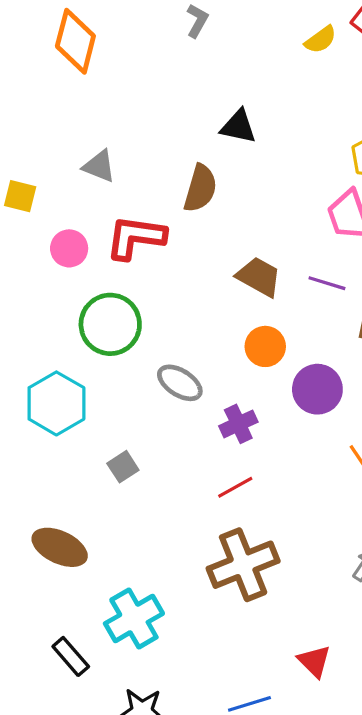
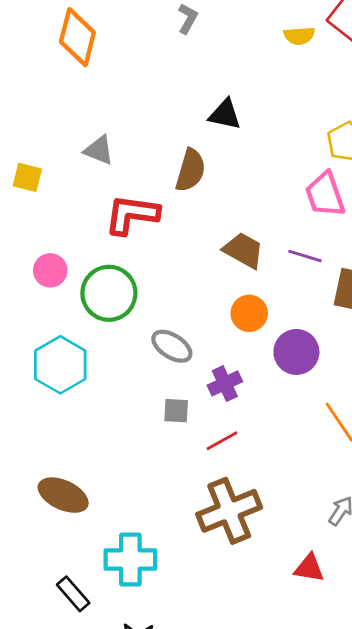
yellow semicircle: (321, 40) -> (299, 36), turned 32
pink circle: (69, 248) -> (50, 270), moved
gray square: (123, 467) -> (176, 411), moved, turned 36
cyan cross: (134, 618) -> (130, 559), turned 30
red triangle: (314, 661) -> (309, 568), moved, turned -36

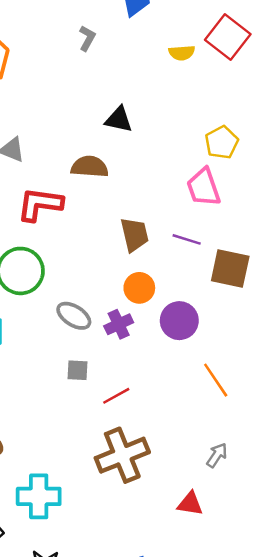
brown semicircle: (190, 170) -> (90, 167), turned -102
brown trapezoid: (243, 250) -> (134, 235), turned 48
purple cross: (225, 383) -> (119, 324), moved

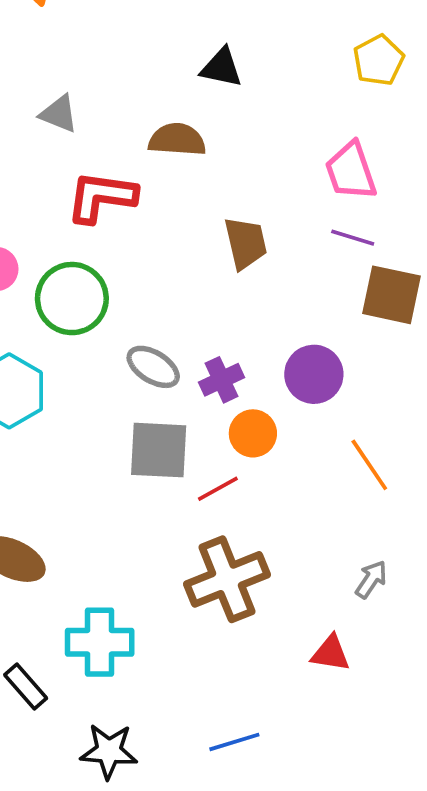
yellow pentagon: (222, 142) -> (379, 60), moved
purple line: (187, 239) -> (353, 238), moved
orange circle: (139, 288) -> (253, 433), moved
gray square: (77, 370) -> (159, 450), size x1.8

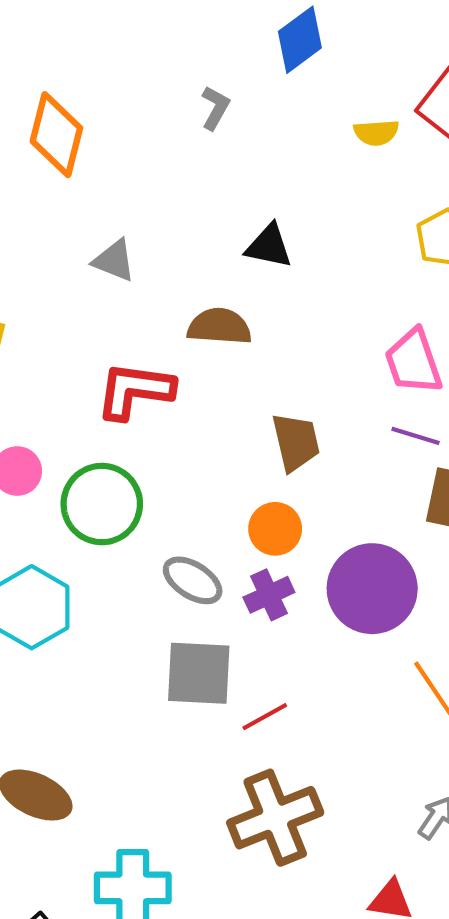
gray triangle: (59, 114) -> (114, 261), moved
purple circle: (314, 374) -> (372, 589), size x1.4
orange circle: (253, 433) -> (275, 529), moved

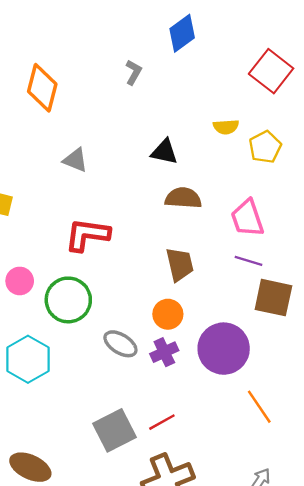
yellow semicircle: (376, 133) -> (226, 127), moved
brown semicircle: (219, 327) -> (183, 198), moved
gray square: (199, 673) -> (115, 430), moved, turned -30

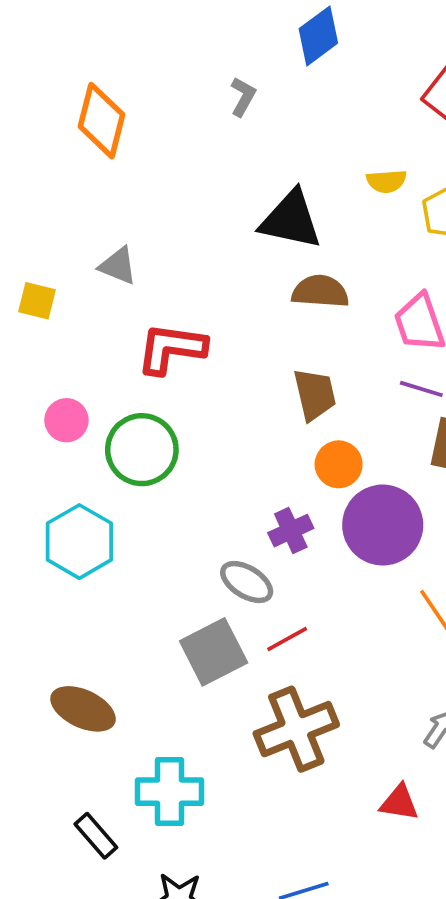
black triangle: (164, 152) -> (291, 220), size x1.5
gray triangle: (75, 160) -> (118, 266), moved
orange circle: (168, 314) -> (339, 464), moved
gray ellipse: (120, 344) -> (247, 582), moved

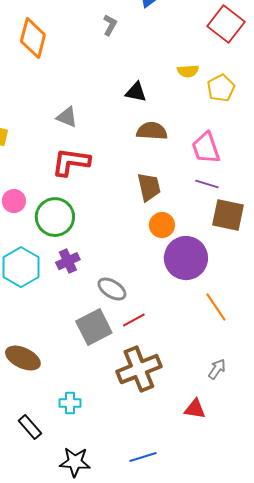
black triangle: (291, 220) -> (136, 92), size x0.6
gray triangle: (118, 266) -> (67, 117), moved
purple cross: (291, 531) -> (68, 261), moved
cyan cross: (169, 792) -> (70, 403), size x0.6

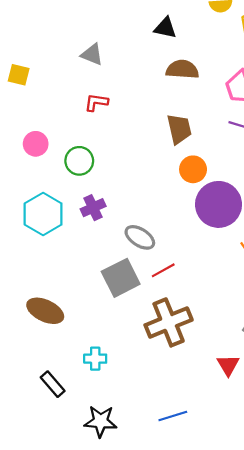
red L-shape: (71, 162) -> (96, 102), size x0.6
green circle: (55, 217) -> (79, 161), size x0.7
red triangle: (195, 409) -> (228, 365), turned 50

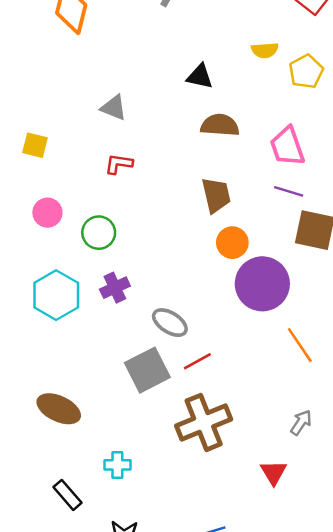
yellow square: (19, 75) -> (35, 145), moved

